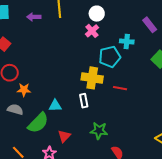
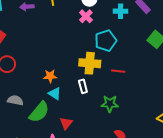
cyan cross: (127, 41) -> (121, 11), moved
orange star: (24, 90) -> (50, 76), moved
cyan triangle: (55, 106) -> (55, 94), turned 40
green star: (99, 131) -> (110, 104), moved

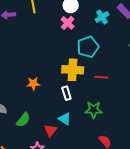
cyan cross: (121, 11) -> (102, 17), turned -32
cyan triangle: (55, 94) -> (65, 119), moved
green semicircle: (39, 112) -> (23, 120), size x0.7

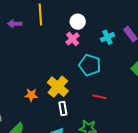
cyan pentagon: (88, 47) -> (90, 65), turned 30
yellow cross: (73, 70) -> (58, 87), moved, turned 30

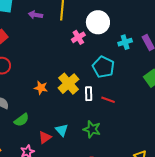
white circle: (78, 22) -> (98, 22), size x1.5
pink cross: (73, 39) -> (78, 37), moved
white rectangle: (63, 108) -> (89, 94), moved

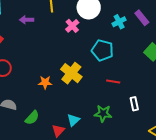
purple arrow: (35, 15) -> (27, 20), moved
white rectangle: (89, 94) -> (134, 104), moved
cyan triangle: (62, 130) -> (73, 120), turned 40

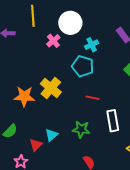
cyan cross: (119, 22) -> (92, 45), moved
orange star: (45, 82) -> (24, 96), size x1.5
white rectangle: (134, 104) -> (113, 121), size x1.5

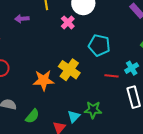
cyan cross: (92, 45) -> (132, 68), moved
green star: (81, 129) -> (93, 110), moved

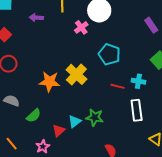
cyan cross: (132, 68) -> (138, 81), turned 32

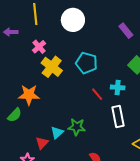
pink cross: (81, 27) -> (39, 47), moved
yellow cross: (76, 74) -> (52, 67), moved
red line: (117, 86) -> (97, 94), turned 40
green semicircle: (34, 116) -> (15, 115), moved

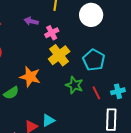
purple arrow: (11, 32) -> (31, 21), moved
cyan cross: (118, 87) -> (118, 91), turned -32
green star: (77, 127) -> (74, 85), moved

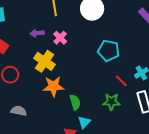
yellow cross: (59, 55) -> (45, 61), moved
green star: (74, 85) -> (111, 102), moved
green semicircle: (11, 93) -> (75, 102), moved, turned -56

